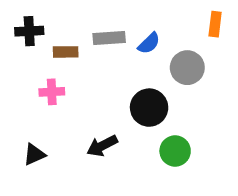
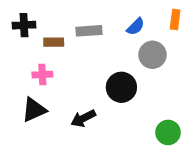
blue semicircle: (149, 43) -> (136, 27), moved
green circle: (175, 151) -> (168, 132), moved
black triangle: (34, 154) -> (34, 110), moved, size x1.4

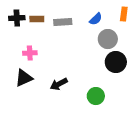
brown rectangle: (54, 42) -> (37, 19), moved
black circle: (121, 87) -> (116, 62), moved
green circle: (168, 132) -> (96, 96), moved

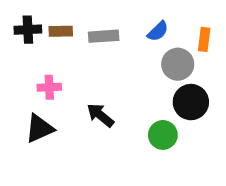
orange rectangle: (124, 14) -> (204, 39), moved
black arrow: (59, 84) -> (100, 115), moved, turned 66
green circle: (96, 96) -> (163, 135), moved

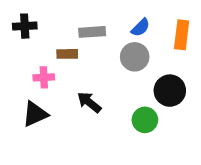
brown rectangle: (61, 31) -> (67, 54), moved
orange rectangle: (204, 39) -> (182, 35), size x1.4
gray circle: (178, 64) -> (135, 57), moved

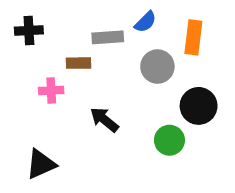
blue semicircle: (141, 28) -> (145, 22), moved
orange rectangle: (182, 35) -> (193, 37), moved
black triangle: (35, 114) -> (41, 164), moved

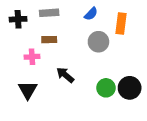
gray rectangle: (108, 37) -> (49, 13), moved
black circle: (199, 106) -> (130, 88), moved
black triangle: (41, 164) -> (28, 90), moved, turned -36

